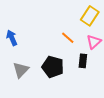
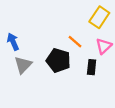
black pentagon: (53, 67) -> (58, 60), moved
gray triangle: (21, 70) -> (23, 65), moved

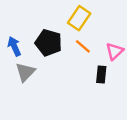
yellow rectangle: (99, 17) -> (79, 18), moved
black pentagon: (58, 60) -> (49, 43), moved

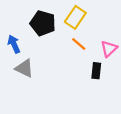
black pentagon: (49, 43) -> (43, 23), moved
gray triangle: (25, 72) -> (24, 68), turned -48

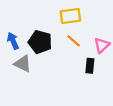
yellow rectangle: (75, 17) -> (70, 16), turned 48
black pentagon: (43, 23) -> (40, 42), moved

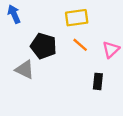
blue arrow: (13, 41) -> (14, 14), moved
black rectangle: (90, 66) -> (98, 81), moved

